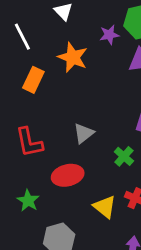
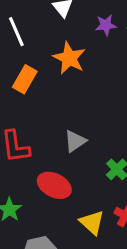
purple star: (109, 35) -> (106, 25), moved
red ellipse: (68, 175) -> (54, 185), turned 36

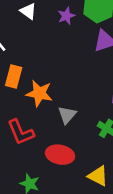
orange star: (69, 58) -> (39, 93), moved

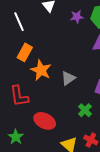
gray triangle: (67, 115) -> (68, 78), moved

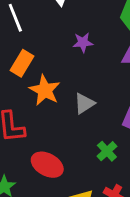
purple star: (77, 17) -> (83, 42), moved

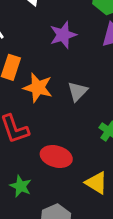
purple star: (83, 42) -> (63, 35), size x1.4

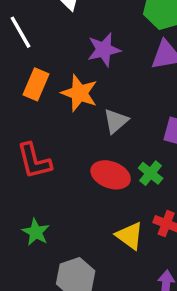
orange star: (38, 88) -> (79, 93), moved
red ellipse: (56, 156) -> (111, 175), moved

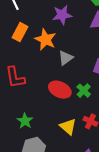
green star: (36, 232) -> (25, 121), moved

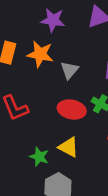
purple star: (62, 15) -> (53, 20), turned 30
yellow triangle: (68, 127) -> (68, 147), moved

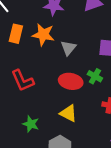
green star: (39, 157) -> (31, 124), moved

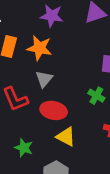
gray triangle: (68, 48) -> (44, 79), moved
red ellipse: (71, 81) -> (54, 110), moved

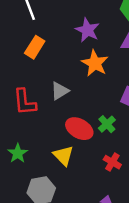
orange star: (39, 48) -> (95, 63), moved
red ellipse: (54, 110) -> (79, 129), moved

